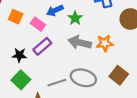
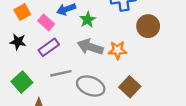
orange square: (16, 17) -> (22, 12), turned 32
black star: (19, 55) -> (18, 42), moved
gray line: (57, 83) -> (61, 73), moved

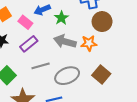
brown circle: (148, 26) -> (102, 22), moved
gray ellipse: (91, 86) -> (67, 76), turned -40

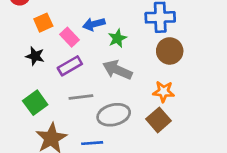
orange star: (89, 43) -> (164, 92), moved

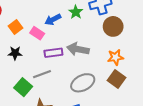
green star: (117, 38) -> (76, 12), moved
purple rectangle: (70, 66) -> (53, 53), moved, turned 36
gray line: (81, 97) -> (42, 74), moved

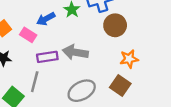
orange star: (115, 57) -> (129, 59), moved
gray line: (42, 74) -> (35, 82), turned -54

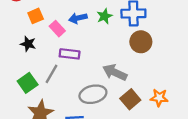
gray arrow: (75, 52) -> (115, 72), moved
orange star: (129, 59) -> (159, 98), moved

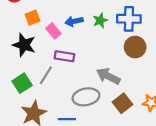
black star: (28, 44) -> (24, 45), size x1.5

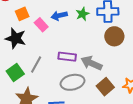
purple rectangle: (64, 56) -> (67, 57), moved

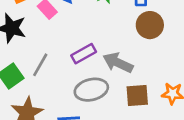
purple rectangle: (67, 57) -> (84, 54), turned -36
brown square: (105, 87) -> (137, 96), turned 36

